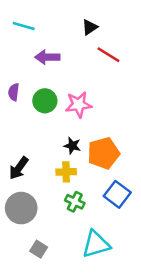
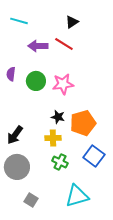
red line: (108, 55) -> (64, 44), moved

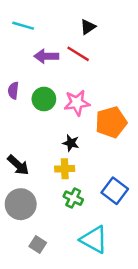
orange pentagon: (83, 123) -> (111, 122), moved
black arrow: (15, 135) -> (18, 165), turned -84
cyan triangle: (77, 196) -> (94, 240), turned 45

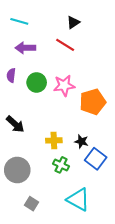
purple arrow: (46, 56) -> (25, 48), moved
black star: (71, 143) -> (81, 142), moved
black arrow: (18, 165) -> (15, 124), moved

